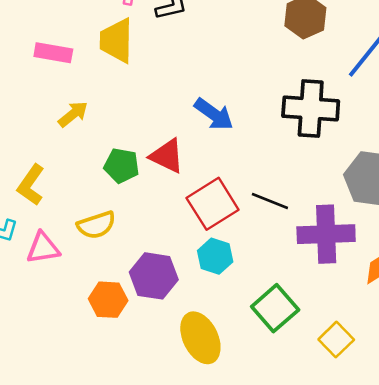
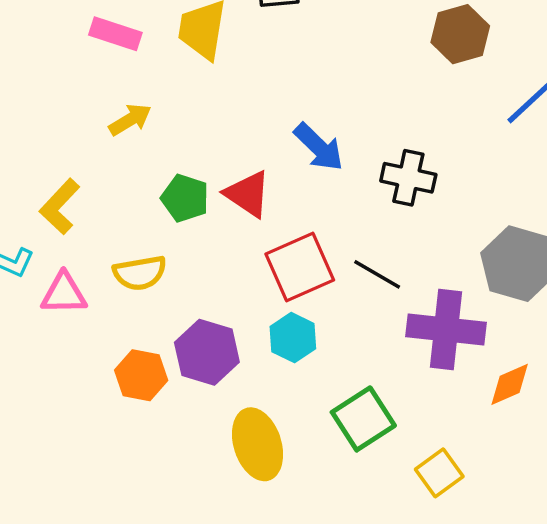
black cross: (311, 109) -> (408, 178), moved, size x0.7

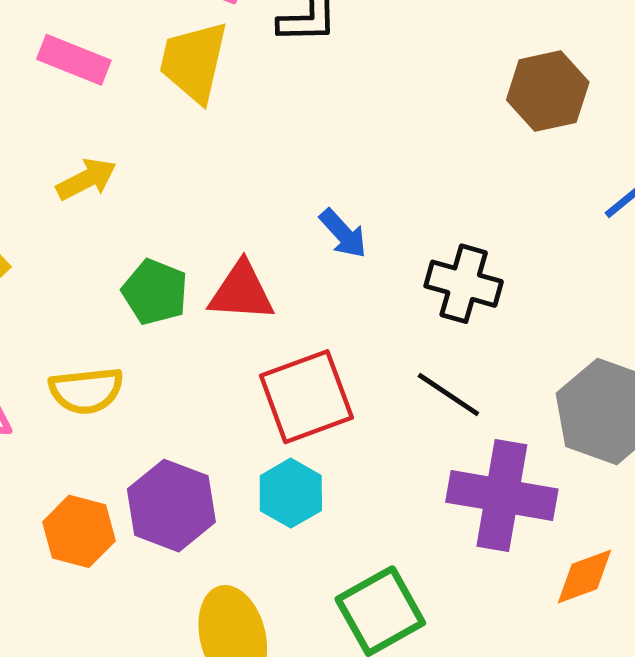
blue arrow: (319, 147) -> (343, 234), size x0.7
red triangle: (248, 194) -> (242, 292), turned -34
black line: (377, 274) -> (448, 395), moved

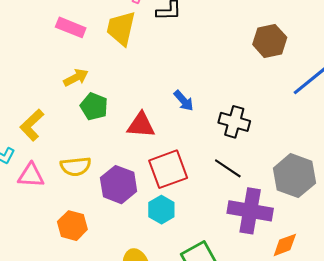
green pentagon: (155, 292) -> (94, 106), moved
purple hexagon: (171, 506) -> (119, 185), moved

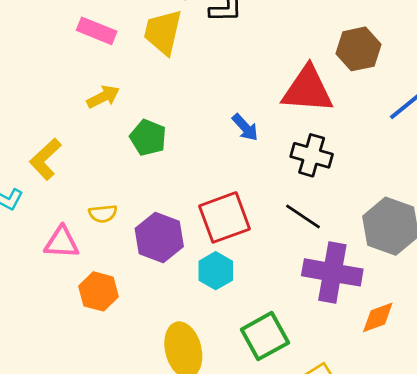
green pentagon: (94, 106) -> (148, 138), moved
red triangle: (141, 125) -> (308, 90), moved, size x1.4
yellow semicircle: (76, 166) -> (103, 214), size x0.7
pink triangle: (31, 175) -> (62, 242), moved

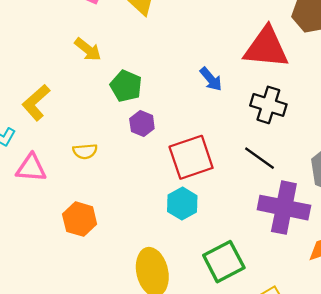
yellow arrow: (103, 97) -> (88, 49), turned 64
purple hexagon: (159, 238) -> (142, 124), moved, size x0.6
pink triangle: (62, 242) -> (31, 168), moved

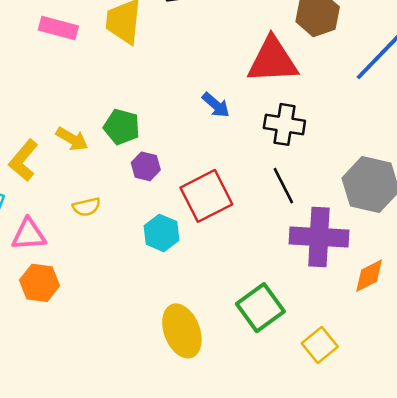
yellow arrow: (88, 49) -> (72, 139), moved
black line: (260, 158) -> (283, 186), turned 36
cyan hexagon: (182, 204) -> (162, 233), moved
orange hexagon: (80, 219) -> (40, 283), moved

